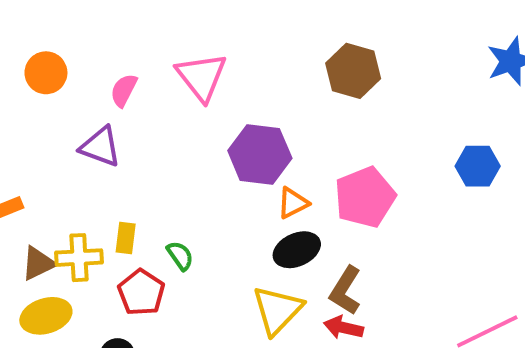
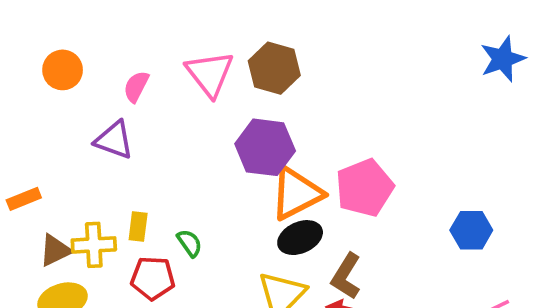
brown hexagon: (353, 71) -> (274, 68), moved
blue hexagon: (478, 166) -> (471, 230), moved
orange triangle: (293, 203) -> (296, 193), size x1.8
red pentagon: (141, 293) -> (153, 278), turned -30

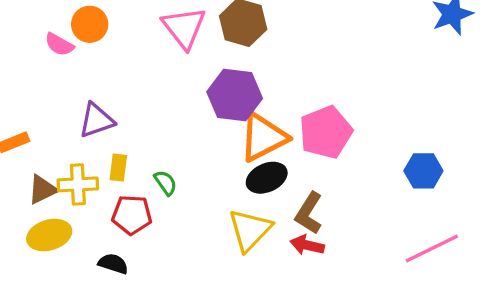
orange circle: (63, 70) -> (90, 24), moved
pink semicircle: (136, 87) -> (59, 45), moved, turned -88
purple triangle: (114, 140) -> (96, 120), moved, turned -39

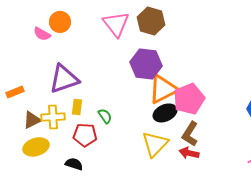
purple triangle: (96, 120) -> (64, 79), size x1.4
pink pentagon: (326, 132) -> (189, 99), moved

